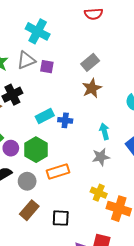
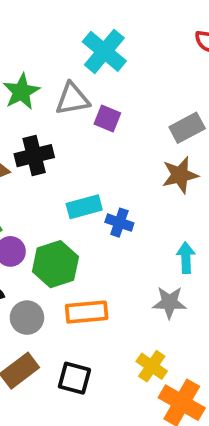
black square: (61, 218) -> (74, 378), moved

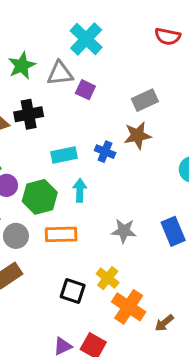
blue cross: (119, 223) -> (105, 152), moved
cyan arrow: (186, 258) -> (80, 190), moved
black square: (74, 378) -> (73, 291), moved

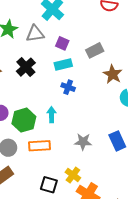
purple square: (85, 90) -> (62, 43), moved
black cross: (29, 114) -> (26, 67), moved, turned -30
brown star: (138, 135) -> (113, 74), moved, turned -30
cyan rectangle: (64, 155) -> (63, 65), moved

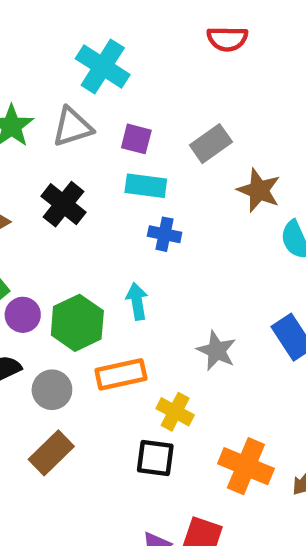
cyan rectangle: (63, 65) -> (146, 186), turned 30
gray star: (83, 142) -> (217, 351), turned 30
yellow cross: (73, 175) -> (175, 412), moved

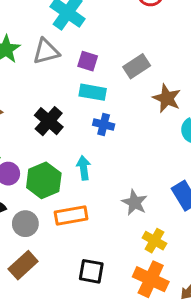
black cross: (64, 204) -> (49, 121), moved
yellow cross: (175, 412) -> (154, 241), moved

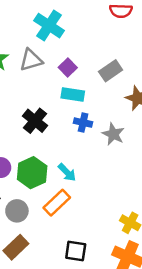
purple square: (88, 61) -> (68, 68), turned 30
cyan arrow: (84, 168) -> (67, 172), moved, turned 144
gray star: (135, 202) -> (113, 134), moved
orange rectangle: (71, 215) -> (57, 203), turned -32

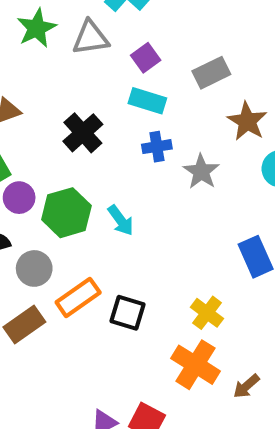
blue cross: (83, 123) -> (157, 147), turned -30
orange rectangle: (57, 203) -> (78, 297), moved
black square: (76, 251) -> (127, 313), moved

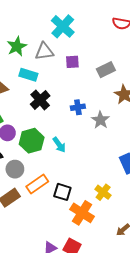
purple square: (146, 58) -> (72, 62), turned 32
cyan rectangle: (147, 101) -> (28, 75), moved
orange cross: (196, 365) -> (82, 213), moved

